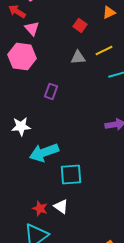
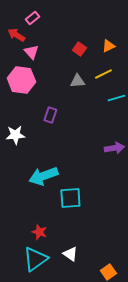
orange triangle: (109, 12) -> (108, 46), moved
white star: (21, 126) -> (15, 135), moved
white triangle: (61, 206) -> (70, 254), moved

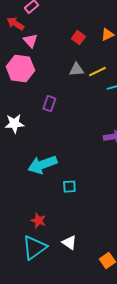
yellow line: (103, 74) -> (97, 72), moved
cyan square: (70, 198) -> (69, 187), size x0.6

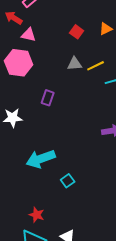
pink triangle: (30, 41) -> (29, 35), turned -35
cyan square: (69, 187) -> (68, 181), turned -32

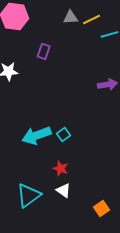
cyan arrow: (41, 159) -> (37, 135), moved
red star: (37, 215) -> (61, 168), moved

